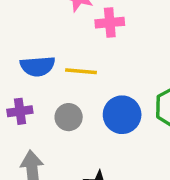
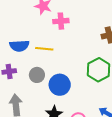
blue circle: (122, 115) -> (60, 85), moved

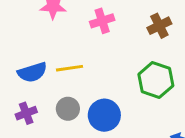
pink cross: (61, 21) -> (102, 21), moved

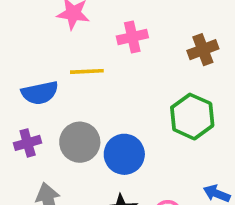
yellow line: (69, 68) -> (87, 71), moved
gray circle: (68, 109) -> (80, 142), size x1.4

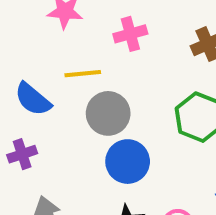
blue semicircle: (40, 93) -> (33, 99), turned 54
gray circle: (80, 142) -> (108, 113), moved

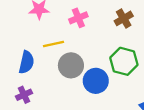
blue semicircle: (33, 99) -> (26, 62), turned -110
blue circle: (128, 162) -> (96, 81), moved

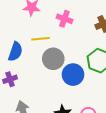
pink cross: (78, 18) -> (64, 19), turned 35

